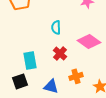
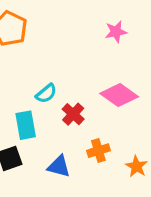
cyan semicircle: (56, 27) -> (46, 93), moved, turned -128

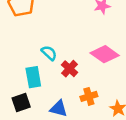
cyan semicircle: (46, 93) -> (49, 53), turned -98

